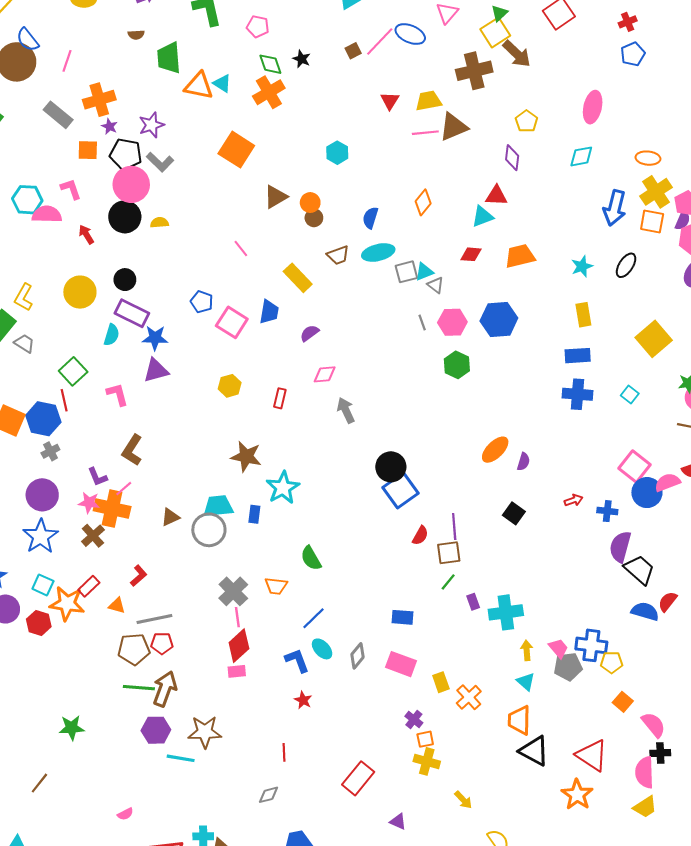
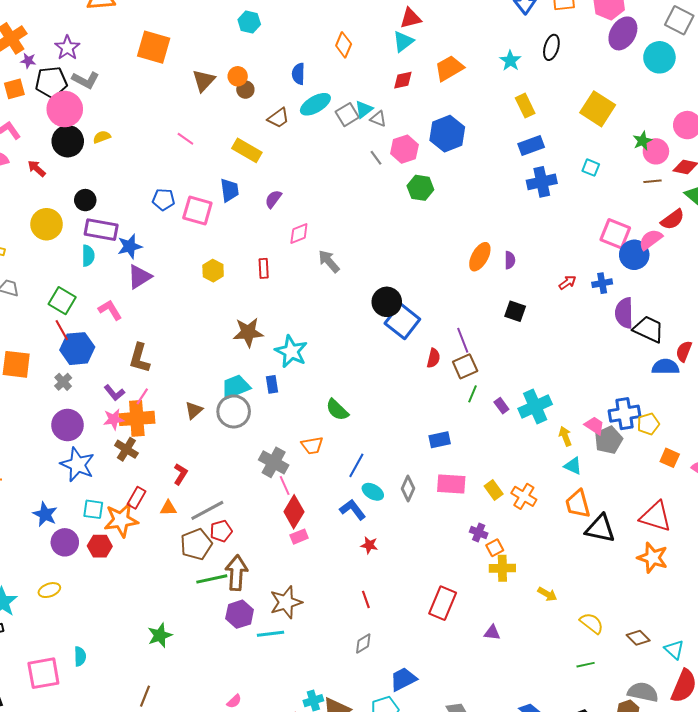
blue hexagon: (43, 419) -> (77, 349), moved

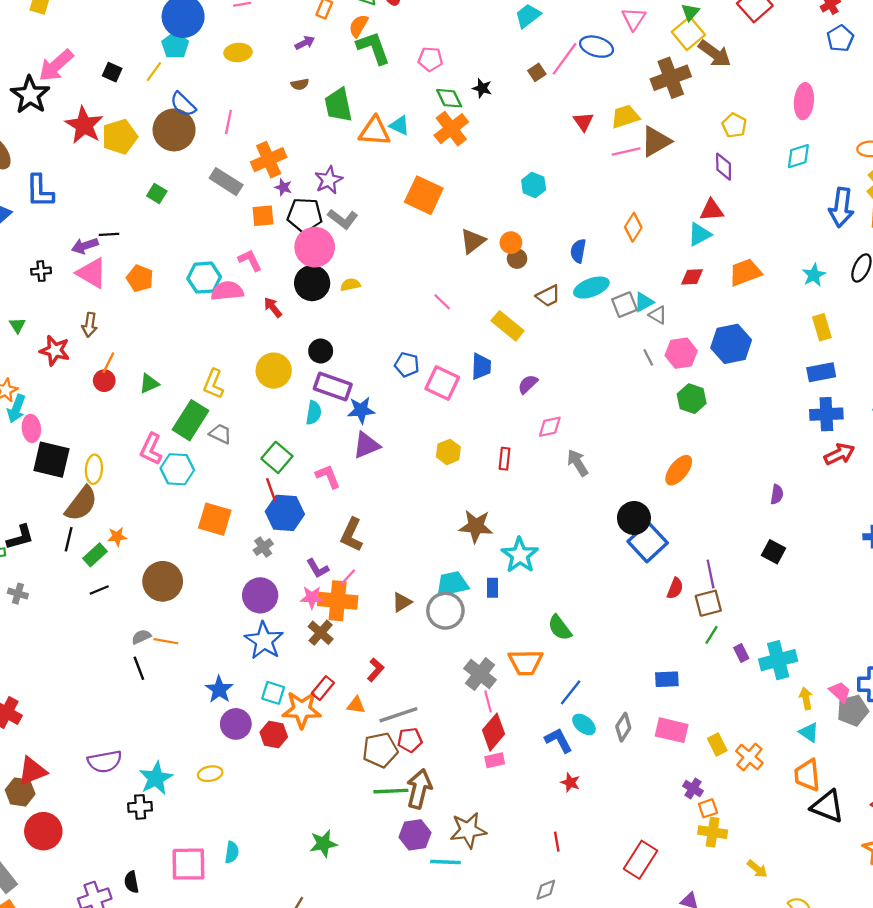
orange ellipse: (480, 257) -> (679, 470), moved
red arrow: (567, 282) -> (839, 454), moved, size x1.5
orange trapezoid: (312, 445) -> (526, 662), size x1.4

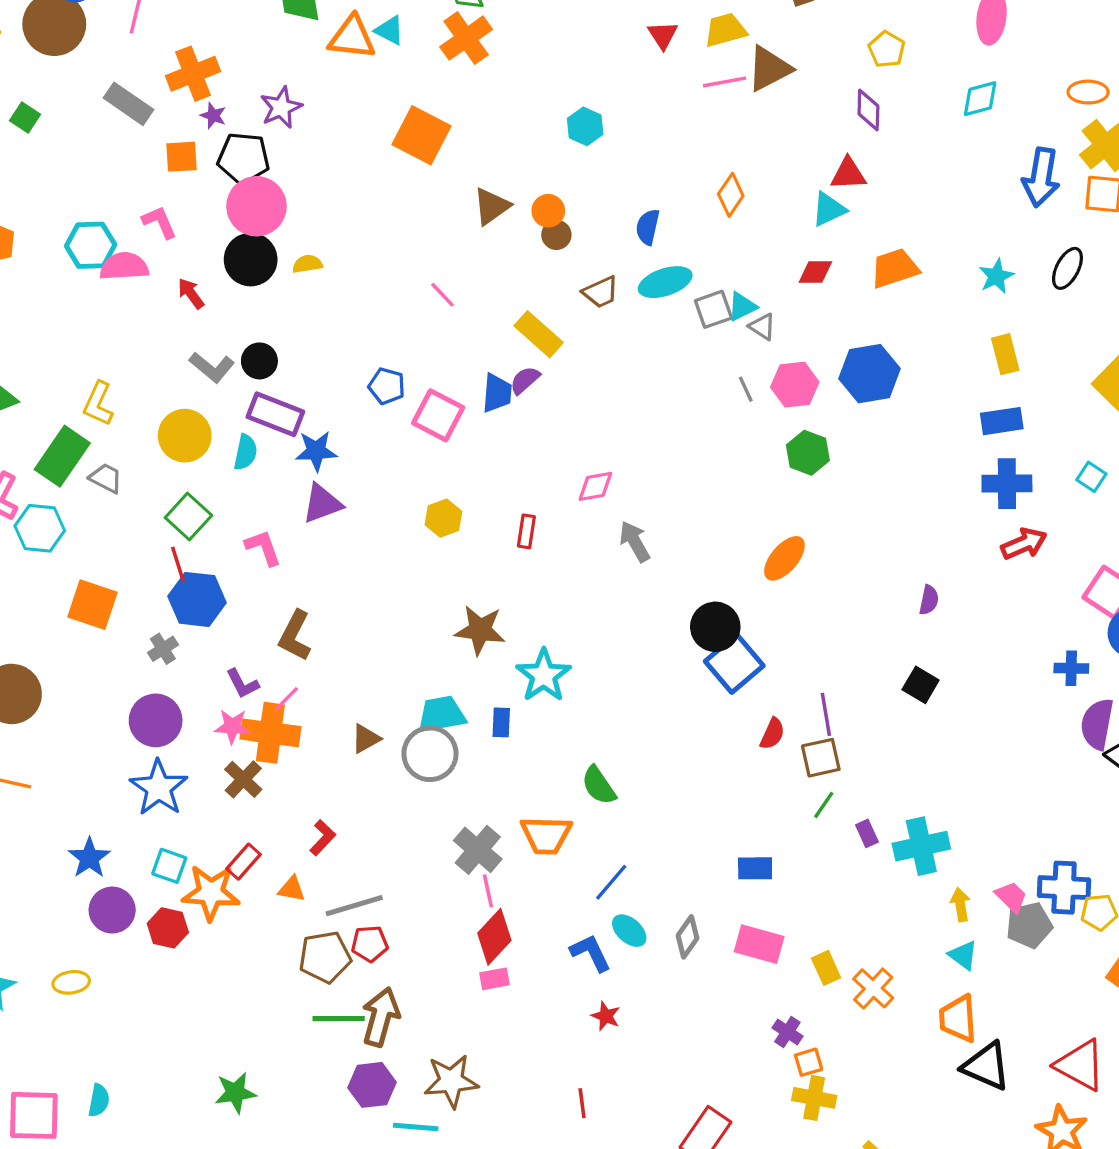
gray L-shape: (343, 219) -> (212, 367), moved
yellow circle: (274, 371) -> (185, 436), moved
purple semicircle: (528, 384) -> (525, 380), moved

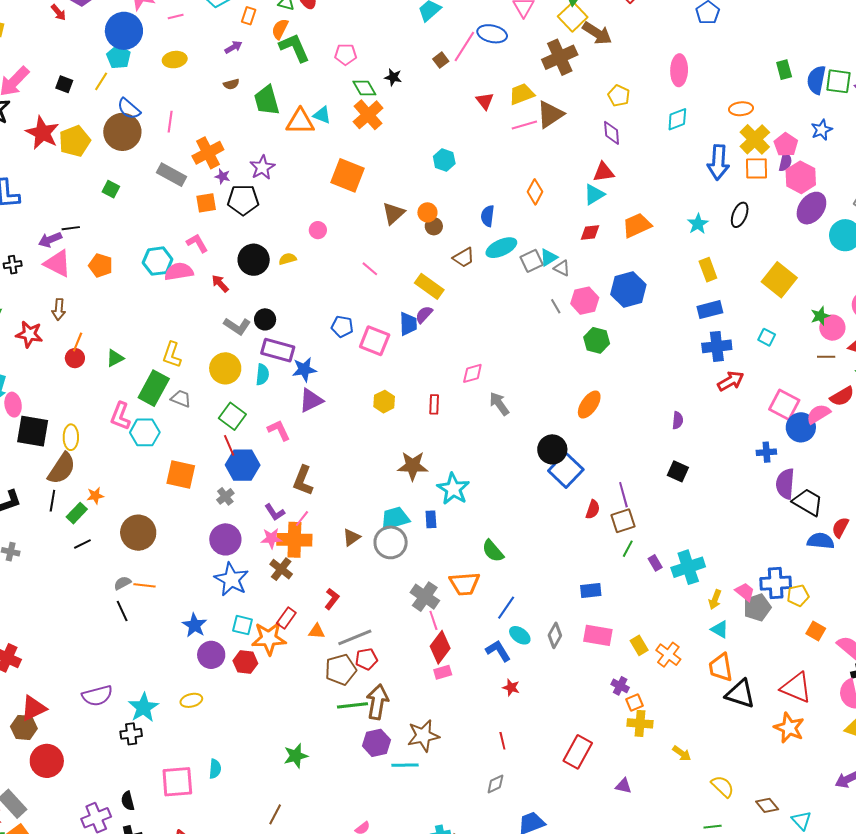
pink circle: (256, 206) -> (318, 230), moved, size x0.5
yellow arrow: (960, 905) -> (715, 600), turned -144

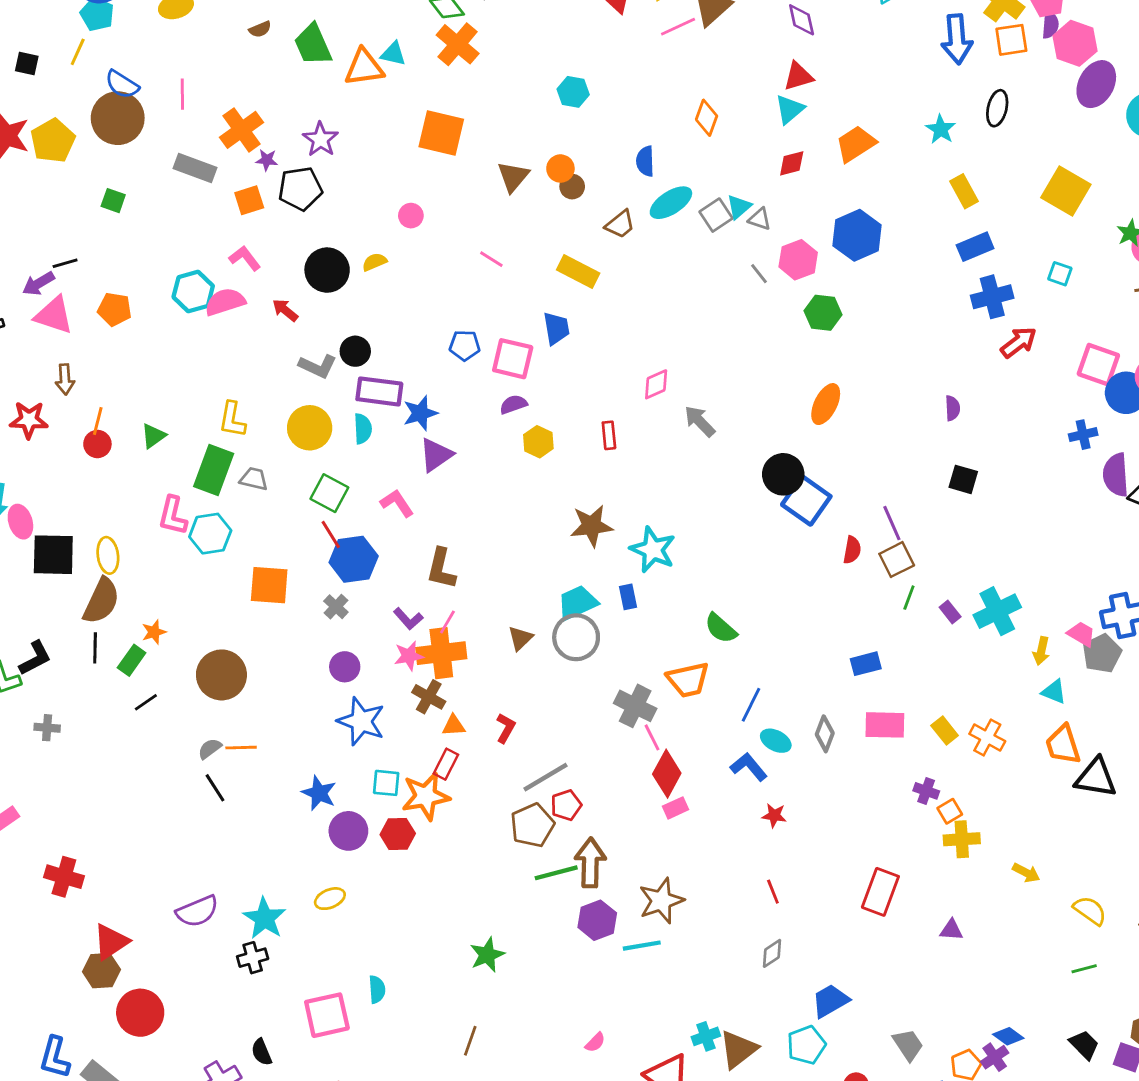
purple semicircle: (424, 315) -> (513, 404), moved, turned 36
purple circle: (225, 539) -> (345, 667), size x0.7
orange triangle: (317, 631) -> (454, 726), moved

